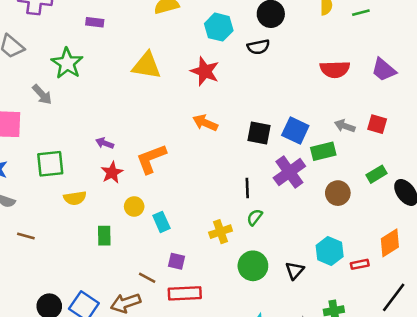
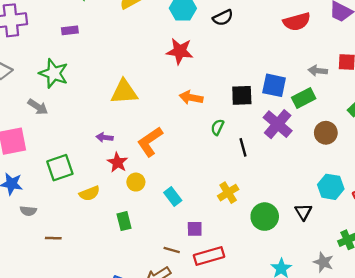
yellow triangle: (146, 66) -> (124, 92), moved
yellow circle: (134, 206) -> (136, 182), moved
green semicircle: (255, 217) -> (217, 127), moved

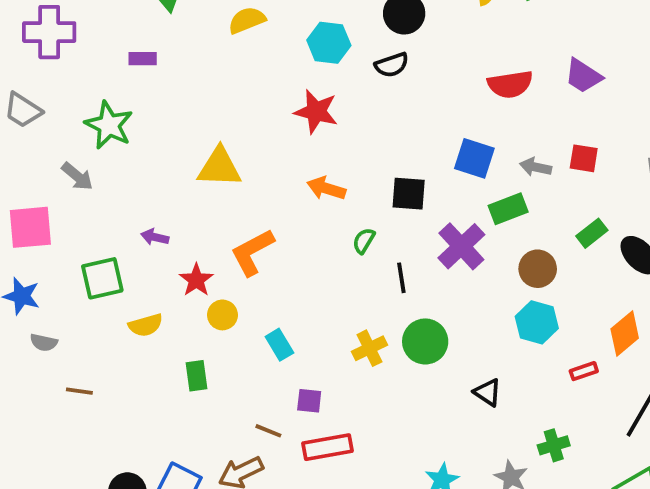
blue square: (274, 85) -> (474, 158), moved
purple arrow: (105, 137) -> (155, 237), moved
cyan hexagon: (331, 187) -> (537, 322), moved
black triangle: (303, 212) -> (488, 392), turned -30
green circle: (265, 217) -> (425, 341), moved

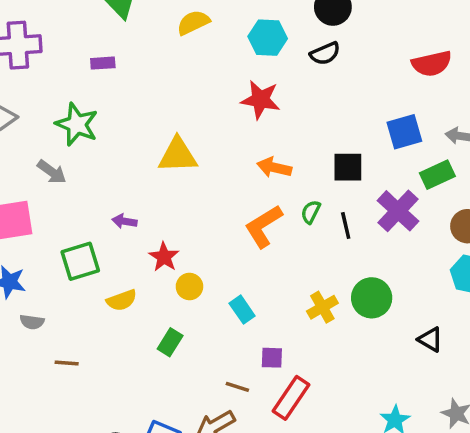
blue square: (474, 158) -> (404, 132), turned -30
orange L-shape: (252, 252) -> (264, 226), moved
black line: (401, 278) -> (346, 226), moved
green rectangle: (197, 376) -> (170, 342), turned 44
red rectangle: (328, 447) -> (291, 398), turned -42

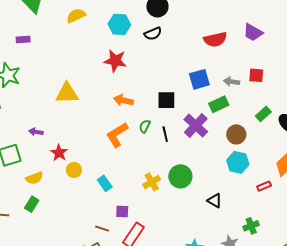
green rectangle: (170, 342) -> (32, 204), moved

